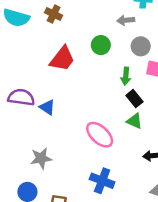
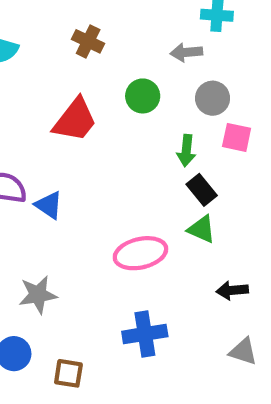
brown cross: (54, 14) -> (88, 41), moved
pink ellipse: (100, 135) -> (140, 253), turned -56
blue cross: (102, 181) -> (145, 334), turned -30

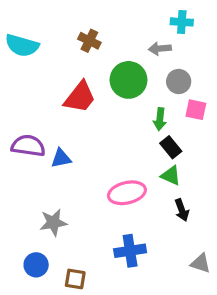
green circle: (143, 96) -> (128, 80), size x1.5
blue triangle: (49, 205) -> (61, 158), turned -45
black arrow: (232, 290) -> (182, 210), moved, turned -105

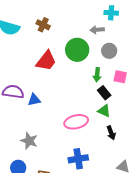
brown cross: (89, 41) -> (43, 25), moved
pink square: (196, 110) -> (120, 77), moved
gray star: (53, 223) -> (29, 141), turned 30

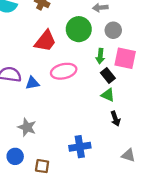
pink square: (120, 77) -> (125, 58), size x1.5
pink ellipse: (76, 122) -> (64, 71), moved

